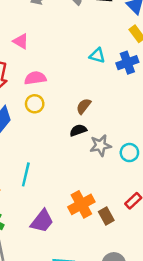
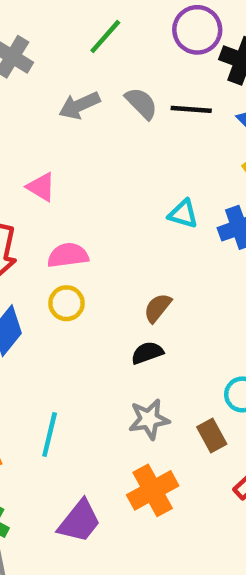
gray star: (100, 145) -> (149, 419), moved
brown rectangle: (106, 216) -> (212, 436), moved

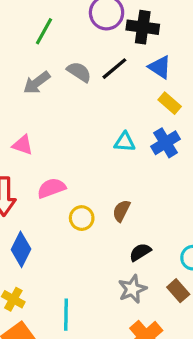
black line: (191, 109) -> (114, 69), turned -32
yellow circle: (67, 303) -> (82, 218), moved
black semicircle: (147, 353) -> (140, 252), moved

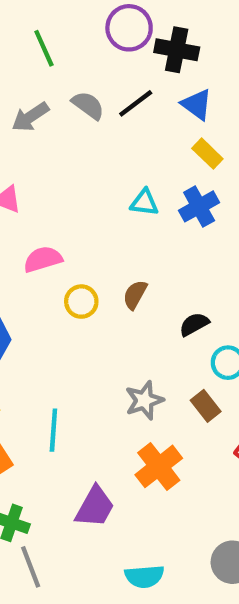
green line: (44, 31) -> (44, 48), turned -56
black semicircle: (140, 252) -> (194, 324), moved

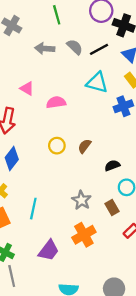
gray arrow: (30, 117) -> (45, 48), turned 30
cyan triangle: (144, 203) -> (97, 83), moved, size x1.5
pink semicircle: (43, 259) -> (56, 102), moved
gray star: (144, 400) -> (81, 200), turned -30

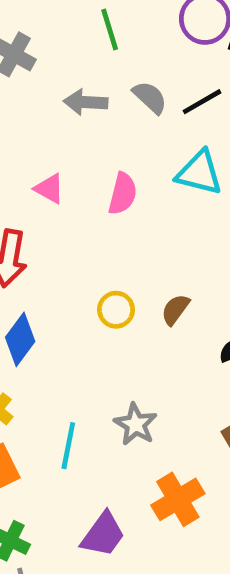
pink semicircle: (56, 102) -> (123, 194), moved, turned 114
gray star: (81, 200) -> (136, 424), moved

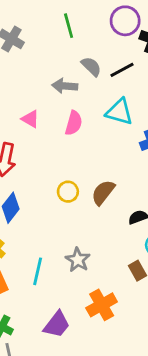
gray arrow: (86, 102) -> (65, 86), moved
brown semicircle: (175, 309) -> (103, 192), size x1.4

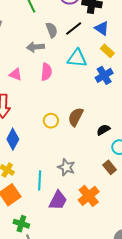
gray semicircle: (91, 66) -> (52, 30), turned 35
purple trapezoid: (57, 325) -> (58, 200), moved

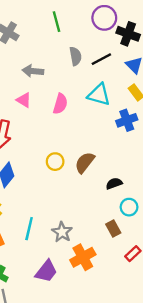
gray arrow: (35, 47) -> (33, 71), moved
gray star: (66, 167) -> (62, 232), moved
purple trapezoid: (58, 200) -> (46, 271), moved

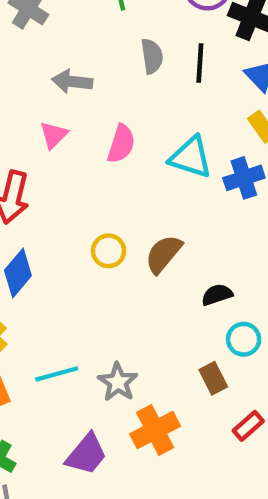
black line: (101, 59) -> (200, 63), turned -60
cyan triangle: (99, 95) -> (191, 157), moved
pink triangle: (24, 100) -> (54, 135), turned 42
cyan line: (29, 229) -> (57, 374), turned 60

